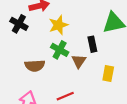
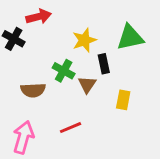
yellow star: (58, 25) -> (84, 40), moved

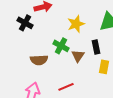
black rectangle: (104, 64) -> (96, 47), moved

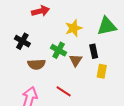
black cross: (25, 23) -> (22, 41), moved
red line: (66, 87) -> (64, 91), turned 56

